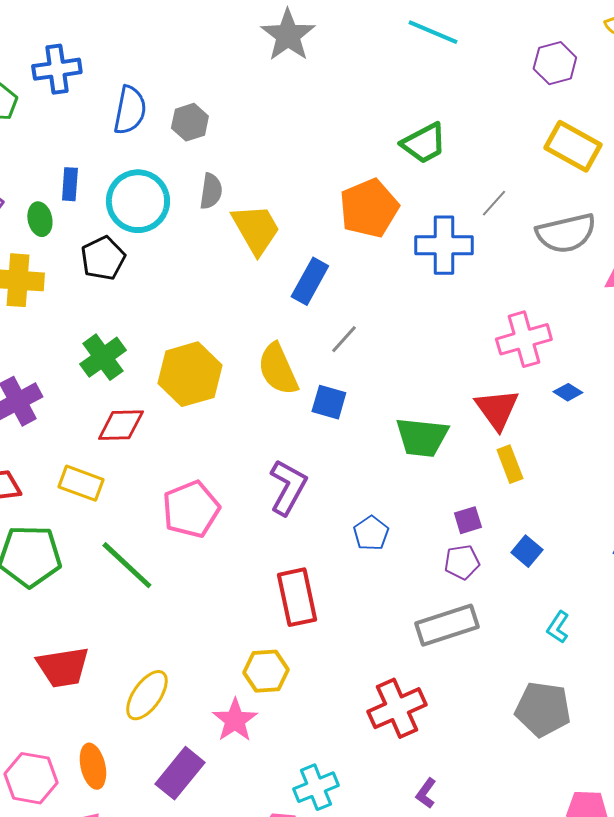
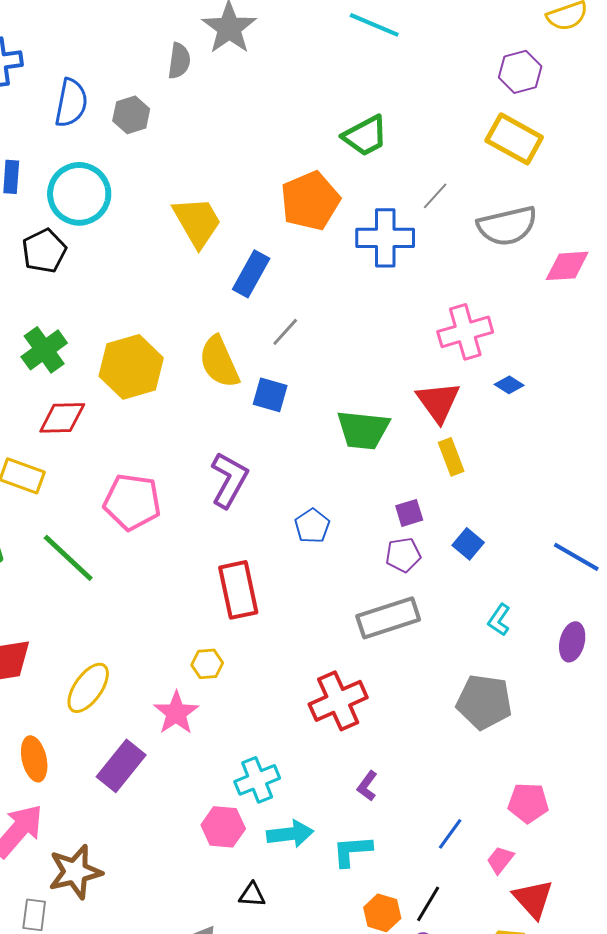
purple hexagon: (555, 63) -> (520, 72), moved
gray semicircle: (211, 191) -> (179, 61), moved
pink pentagon: (191, 509) -> (132, 502), turned 30
yellow hexagon: (266, 671) -> (207, 664), size x0.7

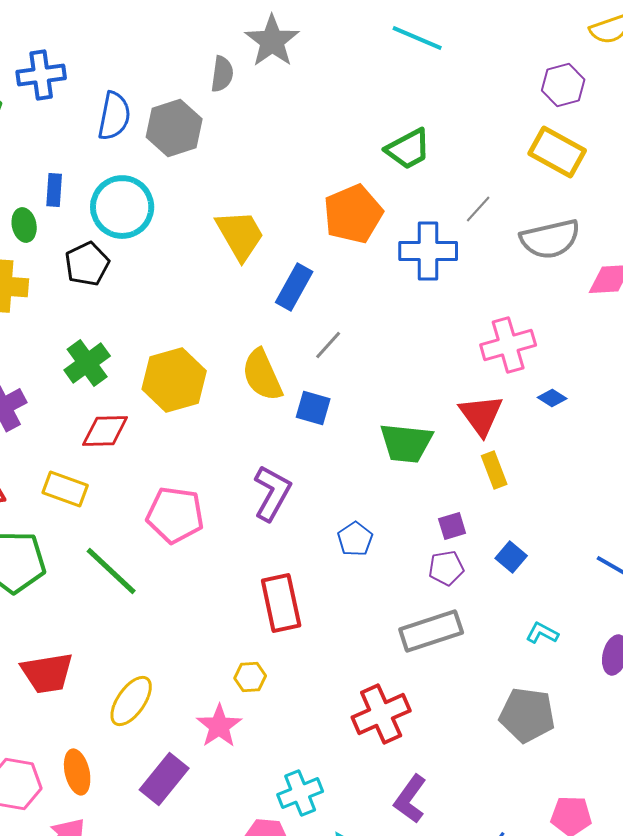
gray hexagon: (131, 115) -> (174, 128), size x1.5
cyan L-shape: (499, 620) -> (542, 633), turned 84
purple L-shape: (367, 786) -> (410, 799), size x1.6

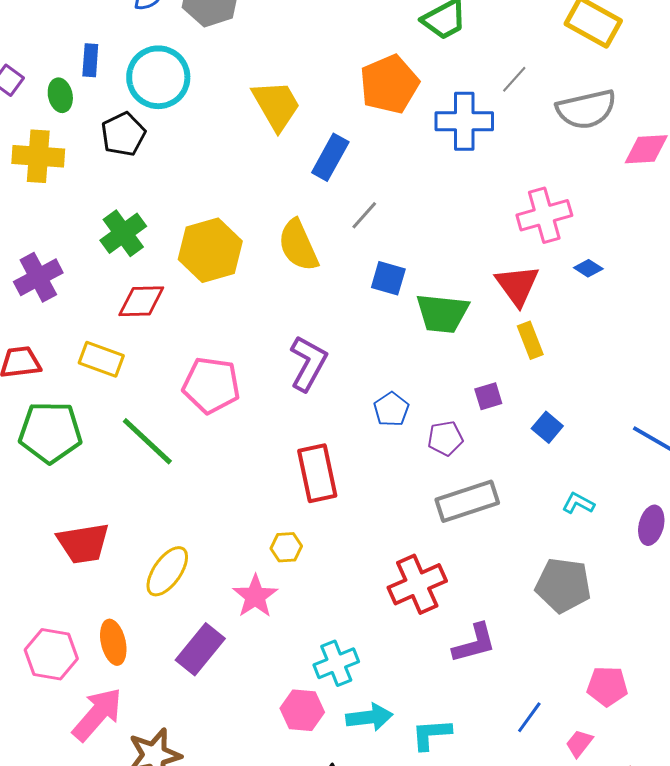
blue square: (313, 408) -> (388, 278), moved
purple pentagon: (446, 568) -> (445, 438), moved
purple L-shape: (410, 799) -> (474, 643), moved, turned -141

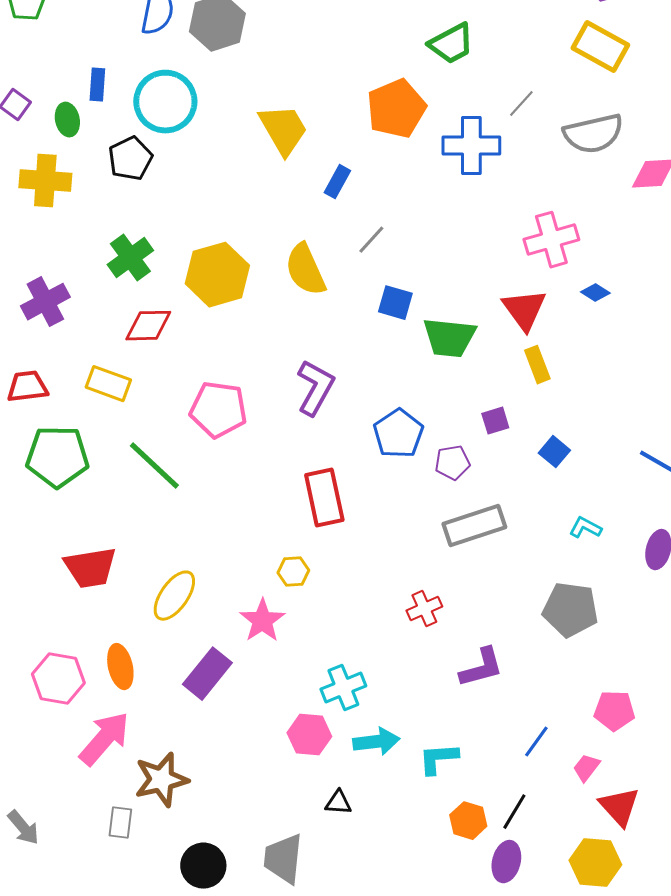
blue rectangle: (330, 157) -> (337, 182), size x0.7
blue pentagon: (391, 409) -> (398, 434), size x1.4
red cross: (417, 584) -> (424, 609), size x0.6

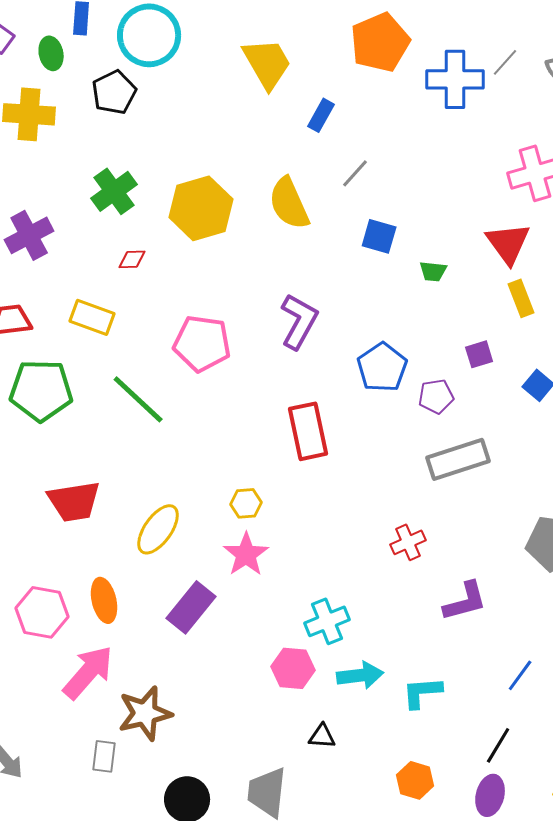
gray line: (521, 104) -> (505, 62), moved
red diamond: (148, 326) -> (132, 259), size x0.6
green trapezoid: (449, 338) -> (433, 271), size x0.5
yellow hexagon: (293, 572) -> (246, 503), moved
orange hexagon: (468, 821) -> (415, 780), moved

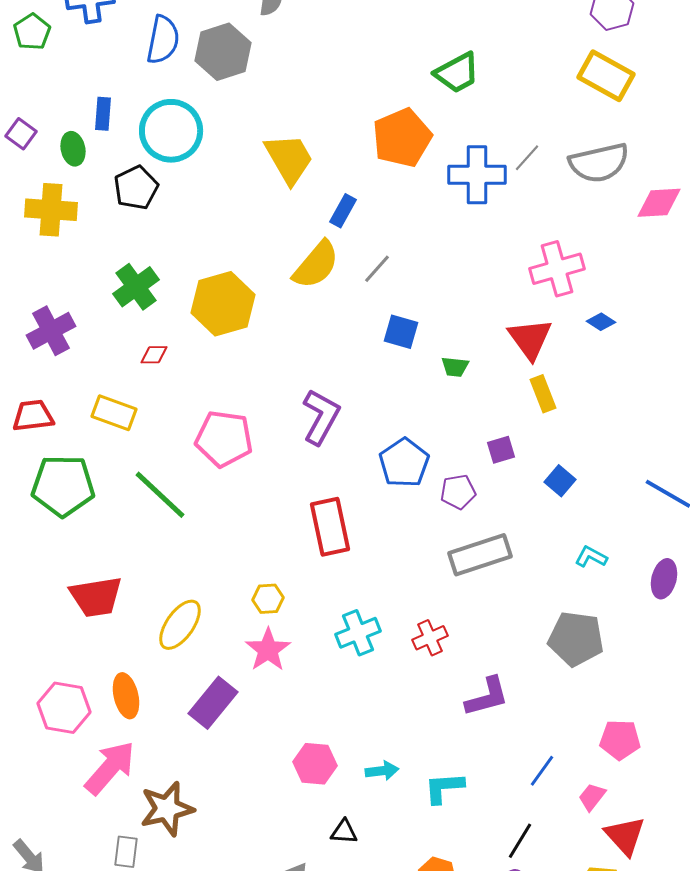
yellow semicircle: (289, 203) -> (316, 265), moved, turned -116
cyan cross: (327, 621) -> (358, 633), moved
cyan arrow: (360, 675) -> (382, 771), size x0.7

